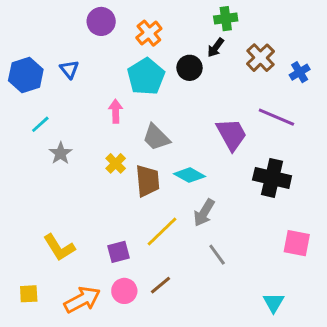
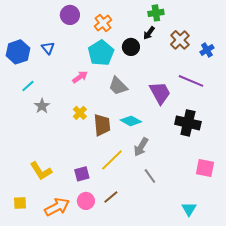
pink arrow: (116, 111) -> (80, 77), turned 56
gray trapezoid: (156, 137) -> (118, 86), moved

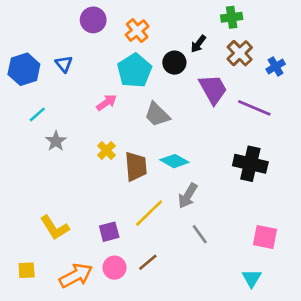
green cross: (156, 13) -> (232, 17), moved
purple trapezoid: (160, 93) -> (213, 89), moved
pink square: (205, 168) -> (265, 237), moved

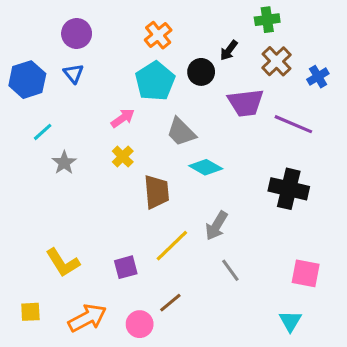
purple circle: (93, 20) -> (77, 33), moved
purple trapezoid: (213, 89) -> (246, 103), turned 112
yellow cross: (106, 150) -> (123, 157), moved
cyan diamond: (174, 161) -> (206, 167), moved
pink circle: (114, 268) -> (140, 324), moved

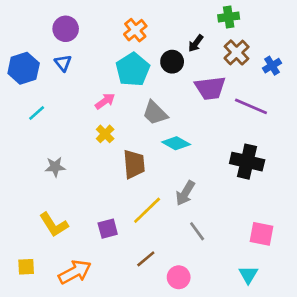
gray star: (64, 163) -> (55, 167), moved, turned 30
pink circle: (140, 324) -> (179, 277), moved

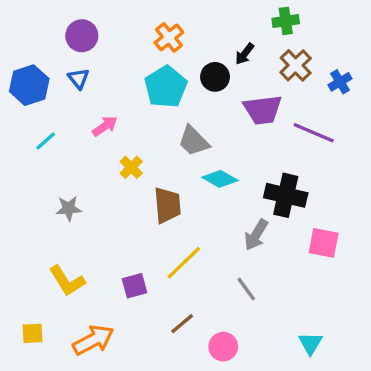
pink arrow: (105, 101) -> (105, 126), moved
black cross: (247, 162) -> (286, 195), moved
gray arrow: (185, 193) -> (256, 235), moved
pink square: (261, 234) -> (324, 243), moved

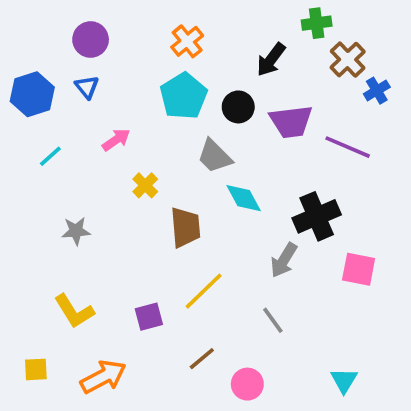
black arrow: (245, 54) -> (271, 60), size x1.4
brown cross: (296, 65) -> (348, 60), moved
black circle: (215, 77) -> (238, 107), moved
cyan diamond: (220, 179) -> (244, 198), turned 32
black cross: (286, 195) -> (317, 216), turned -36

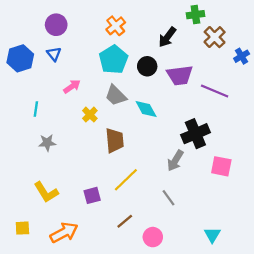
blue cross: (377, 91) -> (242, 56), moved
cyan line: (50, 156) -> (36, 109), moved, turned -40
gray trapezoid: (215, 156) -> (116, 95), moved
cyan diamond: (244, 198) -> (146, 109), moved

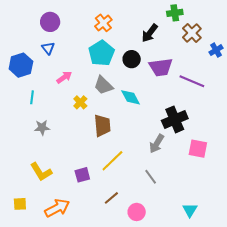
blue hexagon: (20, 58) -> (21, 65), moved

